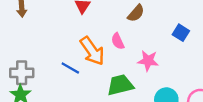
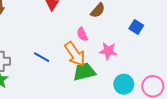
orange arrow: (92, 51) -> (75, 54), moved

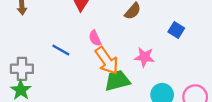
pink semicircle: (82, 34) -> (95, 38), moved
blue line: (42, 57) -> (61, 50), moved

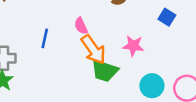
blue line: (61, 50) -> (45, 38), turned 72
green trapezoid: (117, 81) -> (105, 71), turned -148

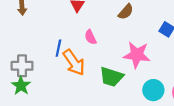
pink star: (133, 46) -> (137, 55), size x1.4
orange arrow: (93, 50) -> (74, 62), moved

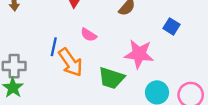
pink semicircle: (90, 37) -> (89, 35), turned -32

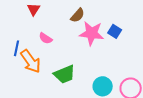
pink star: (139, 54) -> (92, 33), moved
green trapezoid: (111, 78) -> (65, 74), turned -40

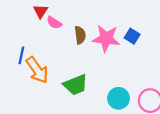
brown semicircle: (78, 15) -> (80, 35), moved, turned -49
pink semicircle: (46, 38) -> (54, 23), moved

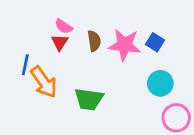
red triangle: (41, 11) -> (60, 42), moved
green trapezoid: (76, 85) -> (89, 99), turned 30
cyan circle: (119, 98) -> (160, 83), moved

